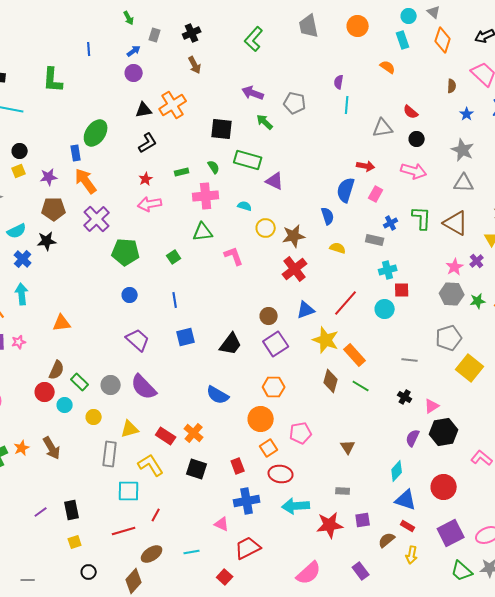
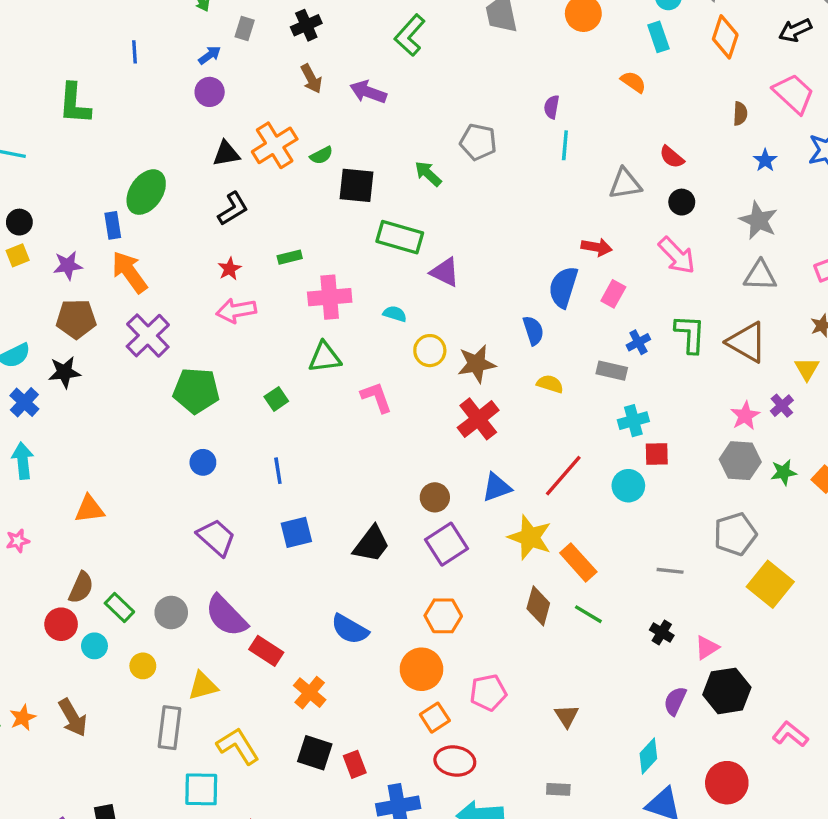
purple arrow: (253, 93) -> (368, 92), moved
green semicircle: (214, 167) -> (321, 155), moved, turned 96
pink arrow: (414, 171) -> (677, 255), turned 30
red rectangle: (166, 436) -> (266, 651), moved
red rectangle: (238, 466) -> (355, 764), moved

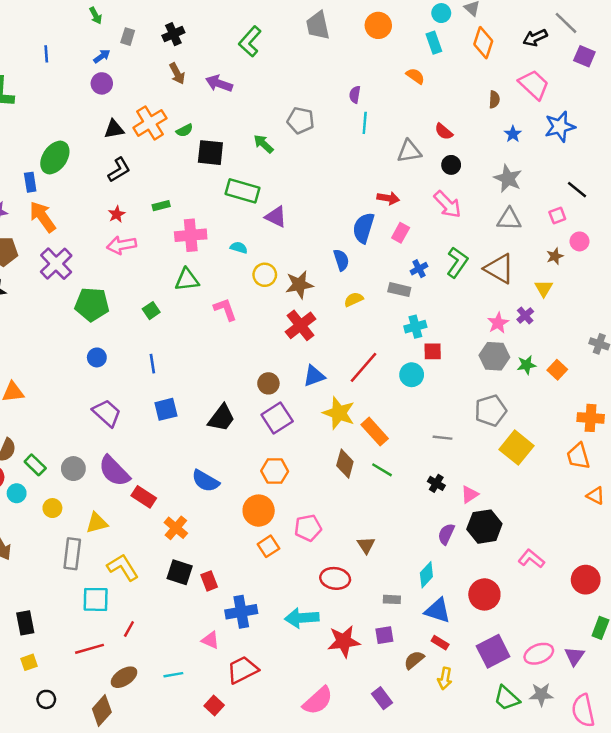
green L-shape: (690, 334) -> (457, 262), turned 32
yellow semicircle: (550, 384) -> (354, 299), turned -42
red ellipse: (455, 761) -> (335, 578), moved
gray rectangle: (558, 789) -> (392, 599), moved

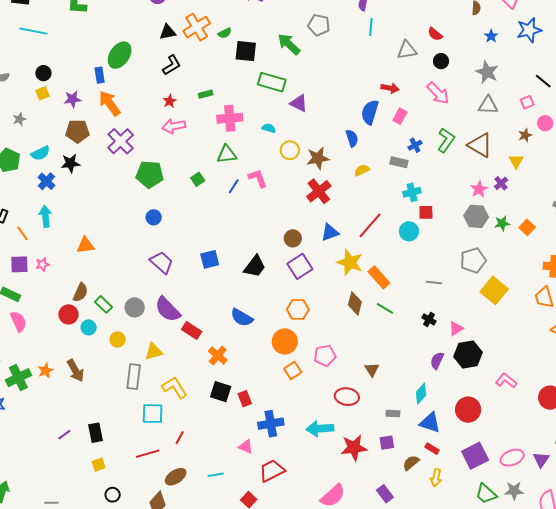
green arrow: (263, 144) -> (289, 44), size x1.4
blue line: (152, 364) -> (234, 186), moved, turned 42

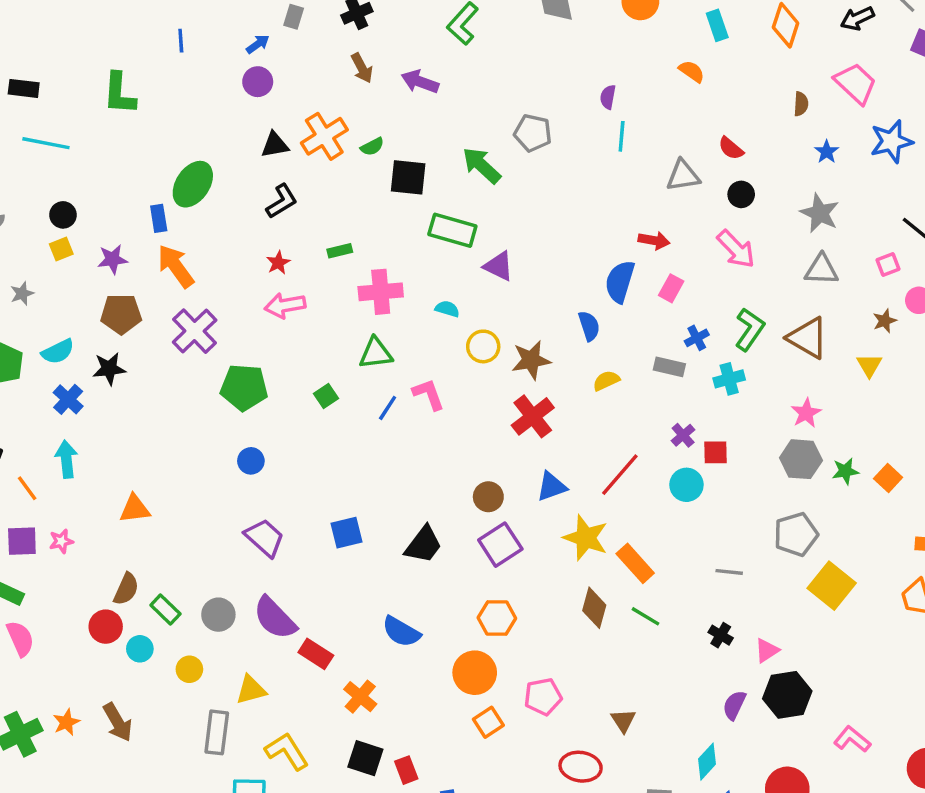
purple cross: (501, 183) -> (683, 435), moved
cyan cross: (412, 192) -> (729, 379), moved

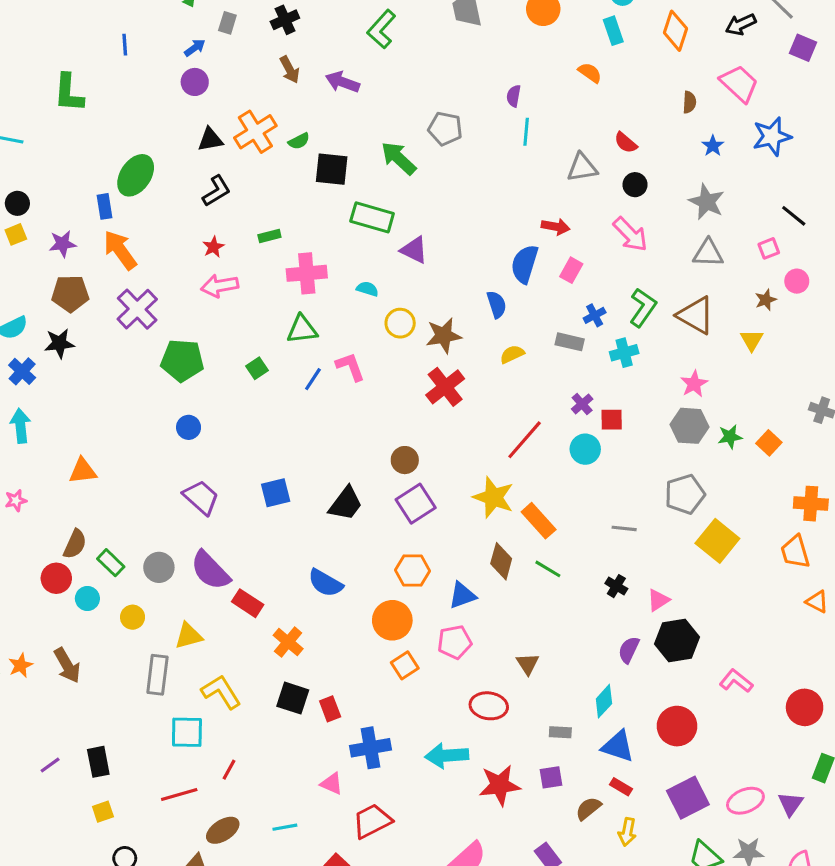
blue triangle: (552, 487) -> (462, 595), moved

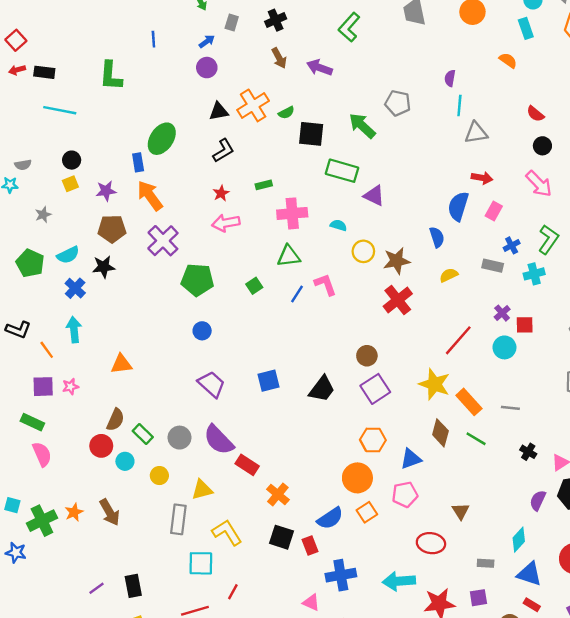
gray triangle: (582, 168) -> (476, 133), moved
gray line: (624, 528) -> (510, 408), moved
blue semicircle: (325, 583) -> (330, 518), moved, turned -64

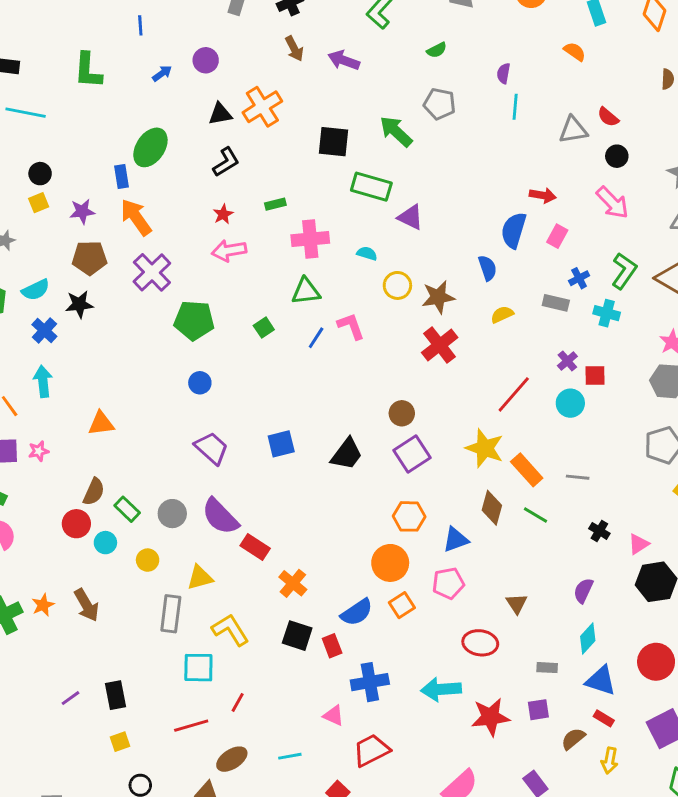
blue arrow: (207, 41) -> (162, 73), moved
green semicircle: (286, 113) -> (437, 50), moved
gray triangle: (476, 133) -> (573, 130), moved
cyan cross: (534, 274) -> (607, 313), turned 30
purple semicircle: (538, 500) -> (583, 591), moved

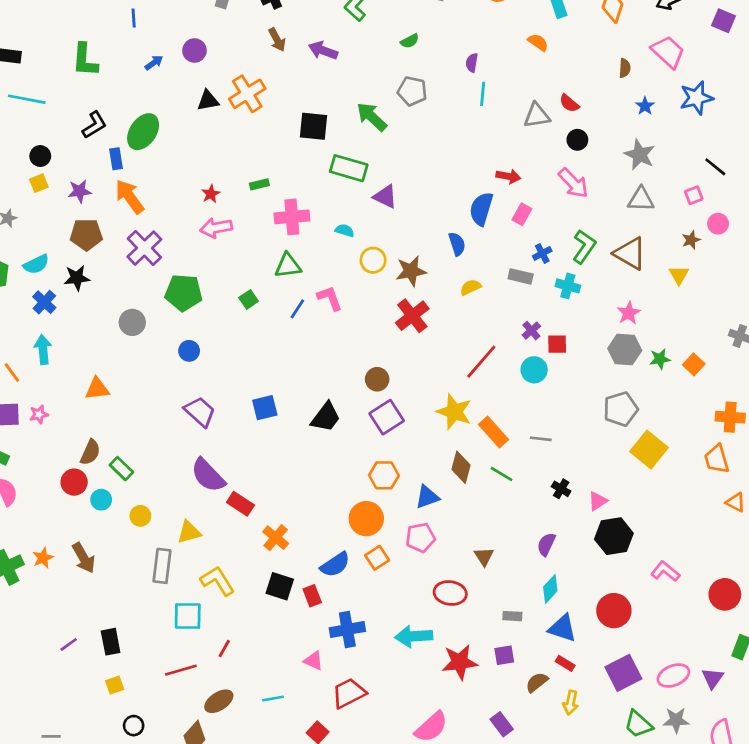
black L-shape: (226, 162) -> (94, 125), moved
gray circle: (172, 514) -> (132, 322), moved

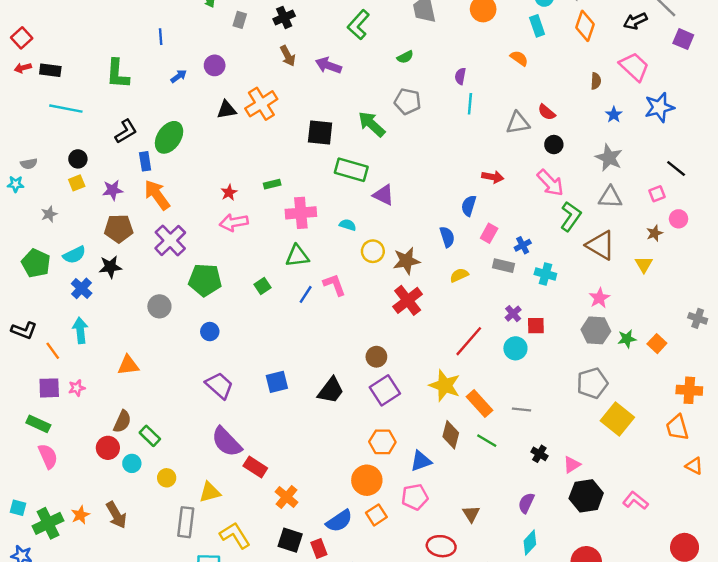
blue semicircle: (481, 209) -> (469, 206), size x0.7
pink rectangle: (522, 214) -> (489, 233), moved
green L-shape: (584, 247) -> (571, 216), moved
pink L-shape: (665, 571) -> (635, 501), moved

